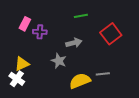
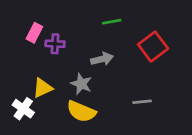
yellow triangle: (22, 64) -> (43, 88), moved
yellow semicircle: (80, 81) -> (81, 111), moved, turned -135

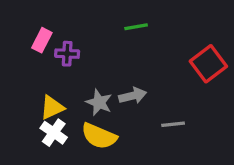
red square: (153, 47) -> (208, 64), moved
gray arrow: (102, 59) -> (133, 96), moved
white cross: (23, 109) -> (54, 133), moved

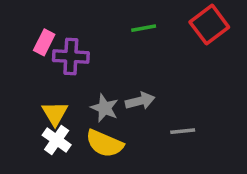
purple cross: (67, 54) -> (71, 57), size x1.4
red square: (208, 64) -> (209, 25), moved
yellow triangle: (52, 107) -> (55, 113), turned -36

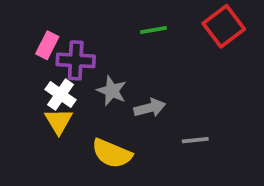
gray star: (105, 108) -> (112, 91), moved
white cross: (57, 140) -> (61, 95), moved

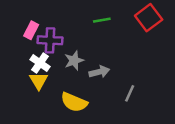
gray star: (112, 91) -> (74, 61), turned 30
gray line: (195, 140) -> (130, 93), turned -60

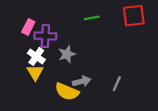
red square: (149, 18) -> (134, 16), turned 30
gray arrow: (99, 72) -> (82, 81), moved

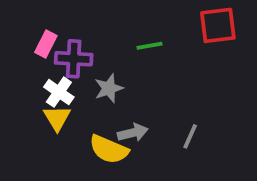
green line: (92, 18) -> (149, 46), moved

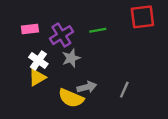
pink rectangle: (46, 44) -> (30, 29), turned 56
purple cross: (74, 59) -> (61, 35), moved, turned -35
yellow triangle: (57, 118) -> (37, 77), turned 30

